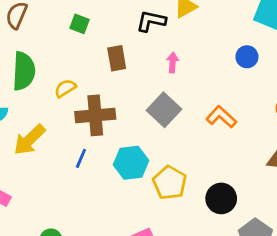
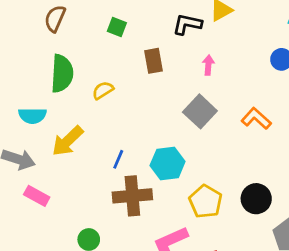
brown cross: (95, 115) -> (132, 196), moved
yellow pentagon: (170, 183) -> (206, 202), moved

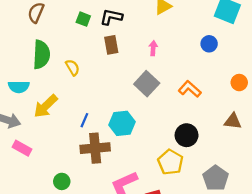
black L-shape: (187, 24) -> (111, 17), moved
yellow semicircle: (103, 90) -> (73, 67), turned 91
black circle: (256, 199) -> (187, 135), moved
yellow pentagon: (206, 202) -> (170, 162), moved

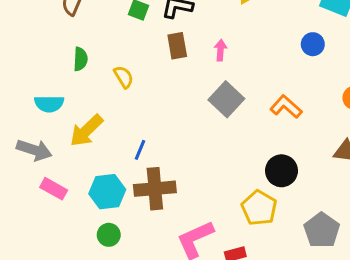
pink arrow: (153, 48) -> (220, 50), moved
green semicircle: (41, 55) -> (80, 59), size x0.6
cyan hexagon: (122, 123) -> (107, 192), moved

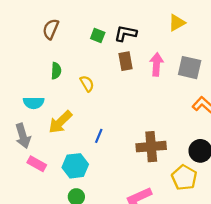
pink arrow: (220, 50) -> (156, 64), size x1.5
gray square: (226, 99) -> (190, 68), moved, turned -30
gray arrow: (34, 150) -> (23, 136), turned 55
brown cross: (155, 189) -> (151, 147), moved

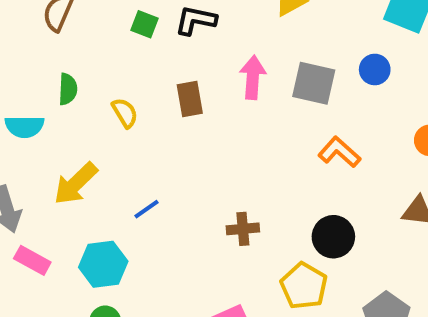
brown rectangle: (126, 61) -> (190, 99), moved
cyan semicircle: (34, 103) -> (24, 127), moved
blue line: (99, 136) -> (146, 209), turned 32
brown cross: (151, 147) -> (243, 229), size x0.6

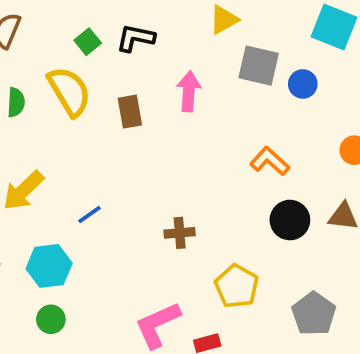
green square: (145, 24) -> (88, 42), turned 30
gray square: (314, 83) -> (259, 66), moved
yellow semicircle: (125, 113) -> (69, 91), moved, size x1.8
black circle: (333, 237) -> (290, 220), moved

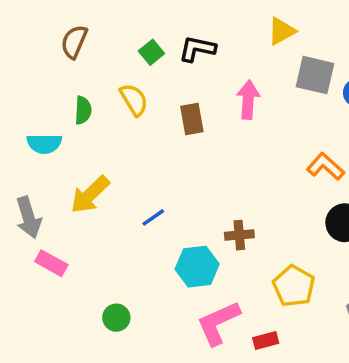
yellow semicircle: (69, 91) -> (134, 100), size x0.7
cyan hexagon: (49, 266) -> (197, 267), moved

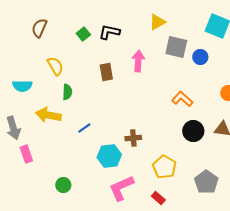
yellow semicircle: (134, 100) -> (55, 66), moved
green semicircle: (83, 110) -> (67, 92), moved
yellow arrow: (90, 195) -> (48, 115), turned 55
pink rectangle: (51, 263) -> (26, 154), turned 42
red rectangle: (266, 340) -> (158, 198), moved, turned 56

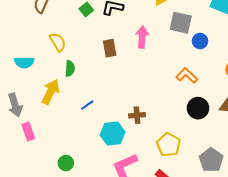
blue circle: (200, 57) -> (200, 41), moved
yellow arrow: (48, 115) -> (51, 92), turned 105

